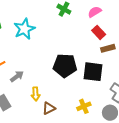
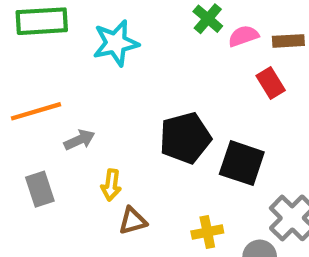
pink semicircle: (95, 12) -> (243, 36), moved
brown rectangle: (108, 48) -> (288, 41), moved
black pentagon: (65, 66) -> (185, 138), turned -30

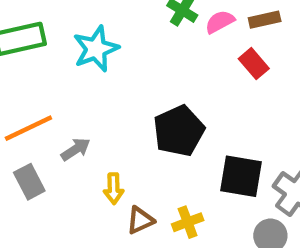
black square: (242, 163) -> (241, 176), moved
gray rectangle: (40, 189) -> (29, 182), moved
yellow cross: (207, 232) -> (188, 222), moved

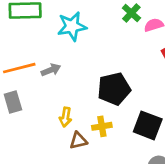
gray arrow: (76, 149) -> (51, 70), moved
yellow cross: (188, 222) -> (102, 126), moved

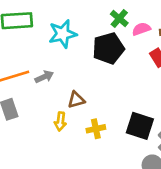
black pentagon: (114, 89) -> (108, 48), moved
brown triangle: (78, 141) -> (76, 100), moved

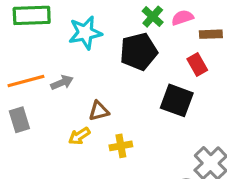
pink semicircle: (141, 29) -> (182, 18), moved
yellow arrow: (60, 121) -> (79, 136), turned 48
black square: (140, 126) -> (177, 100), moved

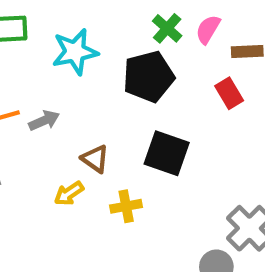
pink semicircle: (182, 18) -> (208, 29), turned -40
black square: (177, 100) -> (167, 153), moved
brown triangle: (99, 111) -> (95, 159), turned 50

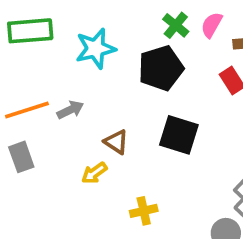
yellow cross: (126, 206) -> (144, 211), moved

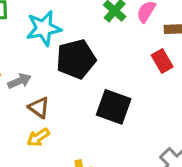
black pentagon: (161, 68) -> (76, 59), moved
brown triangle: (116, 142) -> (39, 107), moved

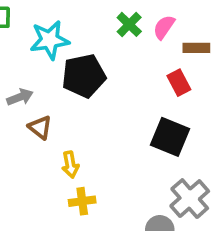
black square: (114, 107) -> (170, 137), moved
yellow arrow: (38, 137) -> (70, 165), moved, turned -70

